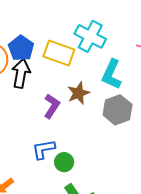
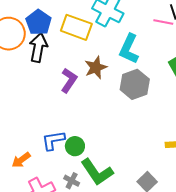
blue L-shape: (44, 149) -> (53, 140), moved
green circle: (64, 162) -> (75, 146), moved

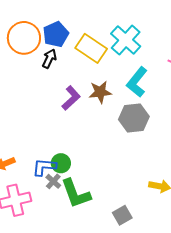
black arrow: (38, 47) -> (49, 59), size x0.7
blue L-shape: (53, 140) -> (44, 167), moved
gray cross: (72, 181) -> (53, 181), moved

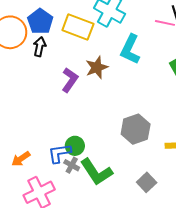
gray hexagon: (134, 118) -> (136, 129), moved

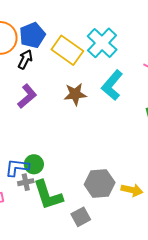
purple L-shape: (70, 80) -> (27, 96), moved
gray hexagon: (136, 129) -> (100, 183), moved
gray cross: (72, 165) -> (26, 182), turned 35
gray square: (147, 182) -> (81, 217), moved

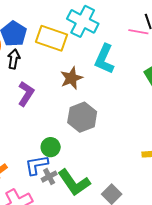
green circle: (34, 164) -> (51, 147), moved
gray hexagon: (100, 183) -> (82, 117), moved

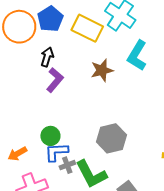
black arrow: (14, 59) -> (47, 57), moved
gray hexagon: (82, 117) -> (111, 138), moved
green circle: (51, 147) -> (50, 136), moved

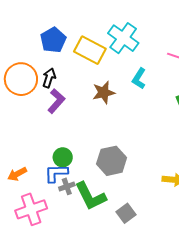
orange circle: (19, 27) -> (21, 79), moved
cyan L-shape: (137, 56) -> (139, 79), size x0.7
green circle: (50, 136) -> (63, 157), moved

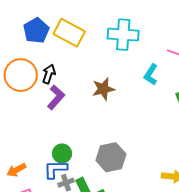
cyan cross: (123, 38) -> (123, 35), turned -32
blue pentagon: (53, 40) -> (36, 31), moved
yellow rectangle: (90, 50) -> (69, 33), moved
cyan L-shape: (139, 79) -> (151, 75), moved

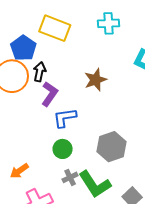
blue pentagon: (36, 31) -> (23, 48), moved
cyan cross: (123, 35) -> (109, 23), size x0.7
blue L-shape: (55, 169) -> (65, 118), moved

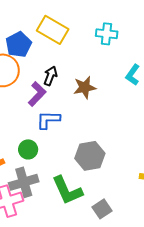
black arrow: (40, 72) -> (50, 76), moved
green circle: (63, 149) -> (28, 149), moved
gray cross: (70, 177) -> (24, 182), moved, size x1.8

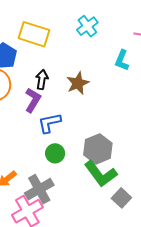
cyan cross: (107, 34) -> (87, 26), turned -30
green circle: (28, 149) -> (55, 153), moved
green L-shape: (67, 190) -> (101, 174), moved

